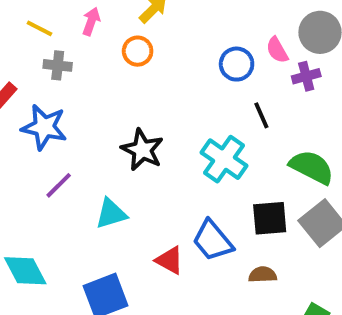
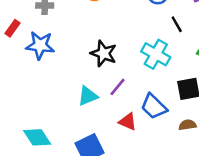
purple line: (59, 185) -> (118, 87), moved

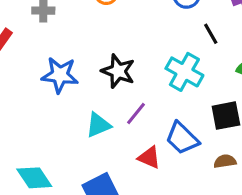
blue star: (40, 45) -> (60, 75), moved

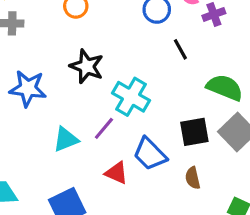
black star: (118, 71) -> (87, 66), moved
cyan cross: (184, 72) -> (131, 97), moved
brown semicircle: (225, 161) -> (193, 178), turned -95

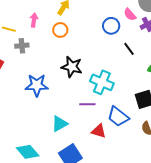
purple line: (104, 128) -> (87, 104), turned 56
cyan triangle: (66, 139) -> (60, 124), moved

